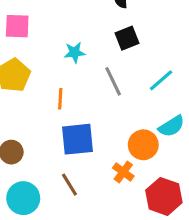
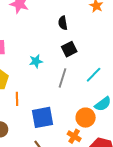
gray line: (113, 81) -> (62, 78), turned 48
orange line: (60, 99) -> (17, 99), moved

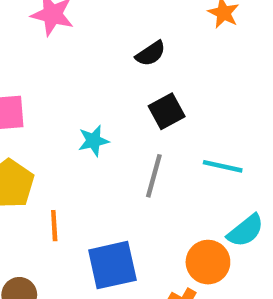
black semicircle: (63, 23) -> (151, 54), turned -112
cyan line: (94, 75) -> (223, 166), turned 60

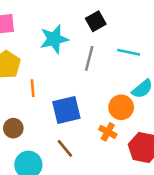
cyan star: (94, 141) -> (54, 39), size x1.6

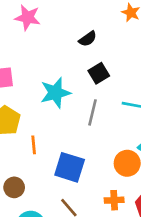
blue square: (66, 110) -> (70, 167), turned 32
orange cross: (108, 132) -> (114, 200), moved, turned -30

